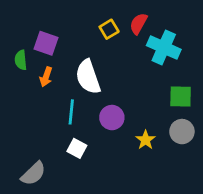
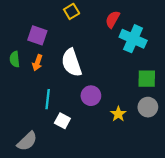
yellow square: (109, 29) -> (72, 11), moved
green semicircle: (21, 60) -> (15, 59), moved
cyan line: (71, 112) -> (48, 99), moved

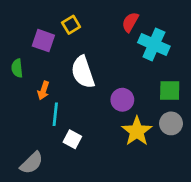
yellow square: (72, 11) -> (71, 25), moved
orange arrow: (37, 63) -> (43, 91), moved
purple circle: (91, 96) -> (122, 100), moved
yellow star: (118, 114) -> (137, 131), size x1.6

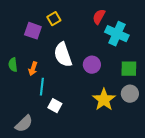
green semicircle: (17, 68) -> (13, 65), moved
purple circle: (122, 100) -> (92, 65), moved

